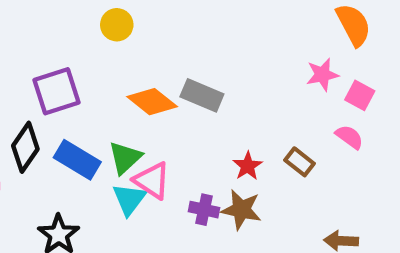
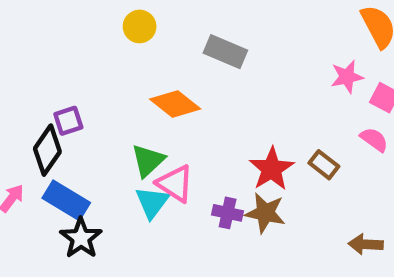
purple square: (57, 91) -> (68, 121), moved, size x0.6
gray rectangle: (202, 95) -> (225, 52), moved
blue rectangle: (77, 160) -> (66, 200), moved
red star: (248, 166) -> (272, 169), size x1.5

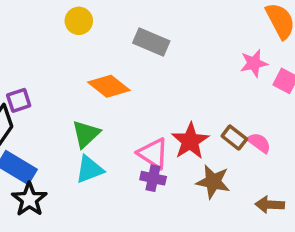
pink semicircle: (374, 140) -> (259, 143), moved
pink triangle: (175, 184) -> (153, 153), moved
cyan triangle: (152, 202) -> (89, 169), turned 32
brown star: (265, 213) -> (213, 182), moved

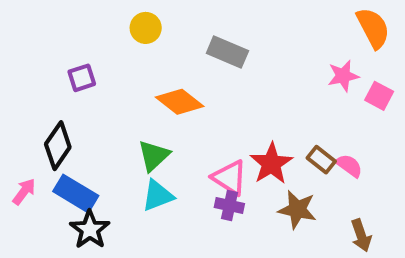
purple square: (19, 100) -> (82, 78), moved
brown arrow: (270, 205) -> (361, 235), turned -112

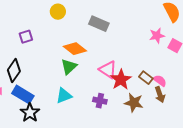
green triangle: (154, 156) -> (69, 67), moved
pink triangle: (229, 178) -> (108, 70), moved
brown arrow: (361, 235) -> (160, 95), moved

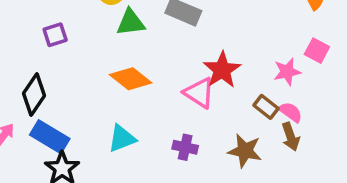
pink star: (157, 36) -> (287, 72), moved
orange diamond: (75, 49) -> (131, 79), moved
green triangle: (69, 67) -> (131, 22), moved, turned 36
red star: (121, 80) -> (222, 70), moved

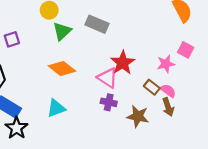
green triangle: (131, 22) -> (62, 31), turned -36
purple cross: (185, 147) -> (109, 102), moved

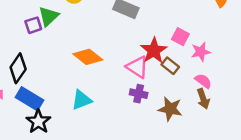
green triangle: (62, 31) -> (49, 16), moved
pink square: (186, 50) -> (180, 37), moved
brown rectangle: (152, 87) -> (170, 66), moved

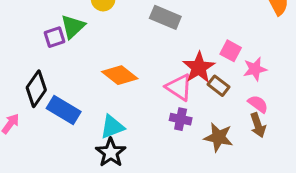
blue rectangle: (30, 99) -> (64, 110), moved
black star: (38, 122) -> (111, 153), moved

